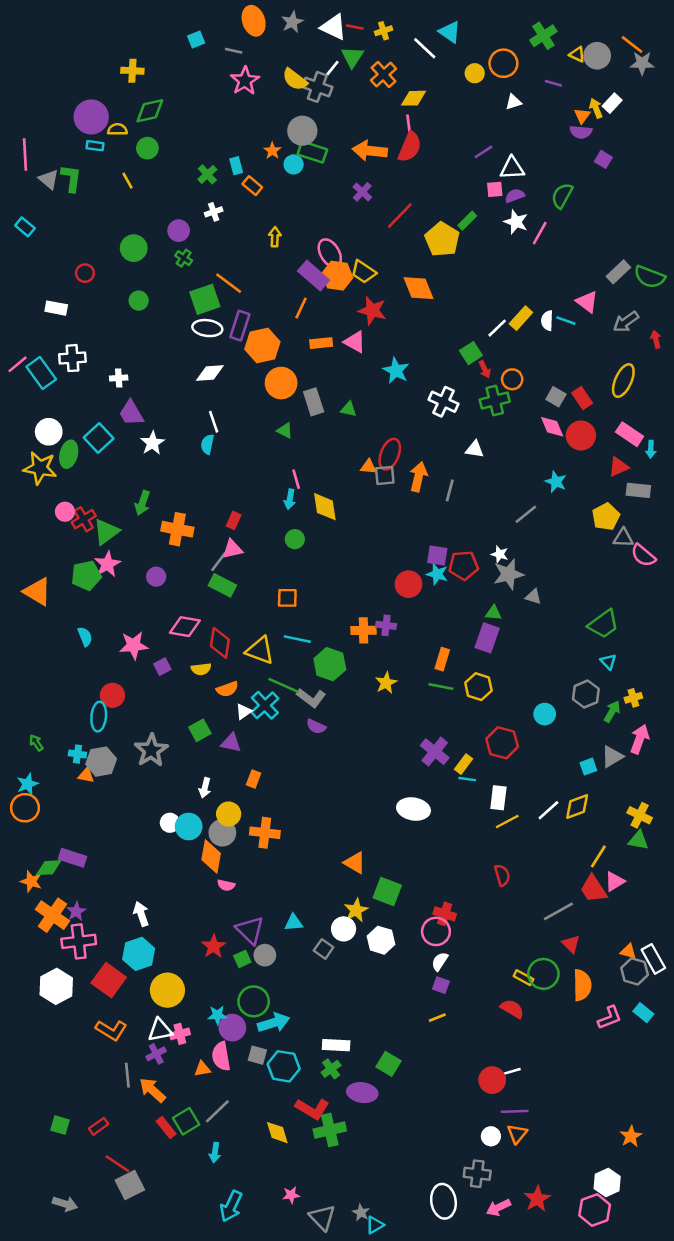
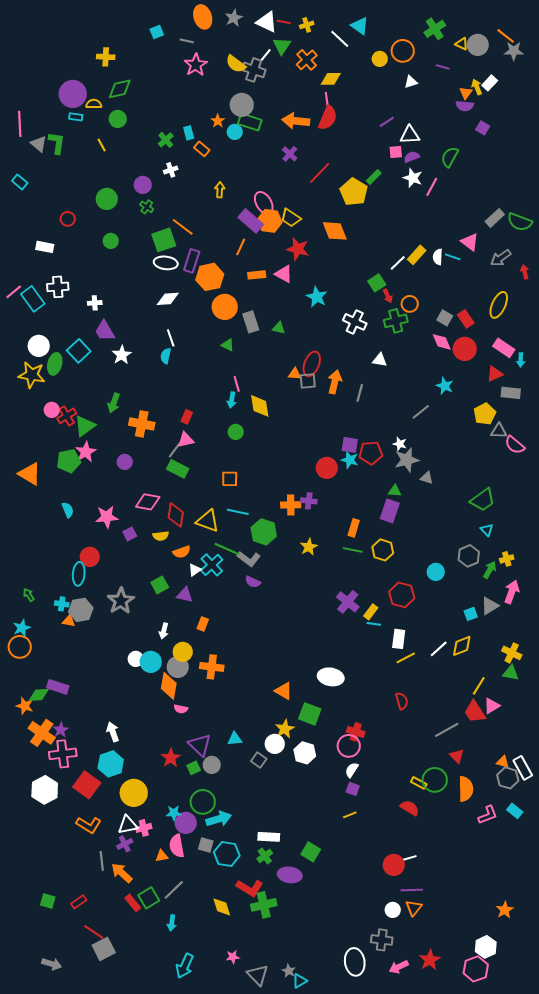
white ellipse: (413, 809) -> (331, 677), moved

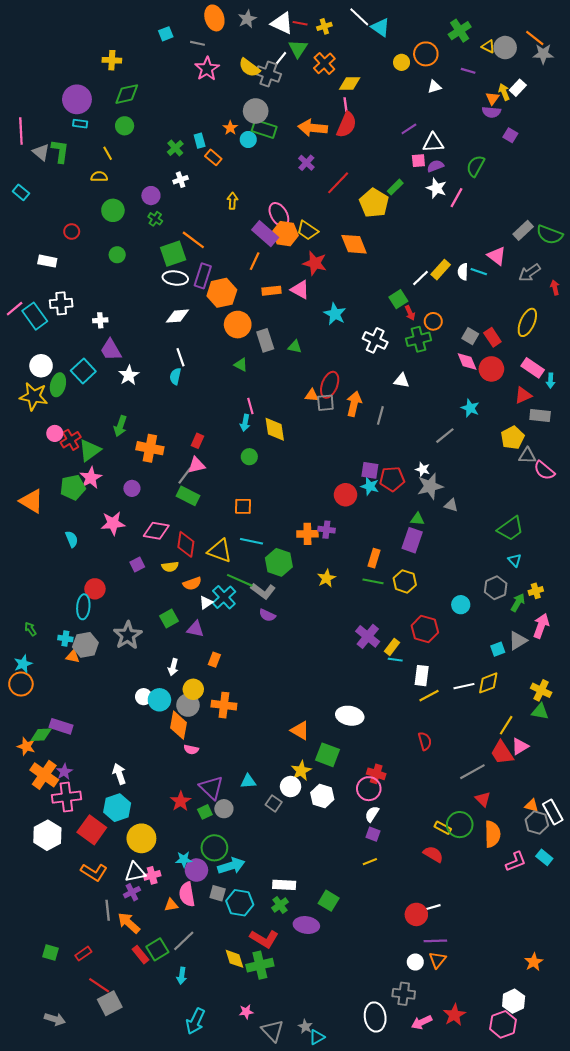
white line: (340, 39) -> (359, 17), moved
yellow semicircle: (94, 104) -> (99, 177), moved
pink star: (107, 517) -> (113, 523), moved
white line: (439, 649) -> (464, 686), turned 30
green cross: (264, 905) -> (260, 965), moved

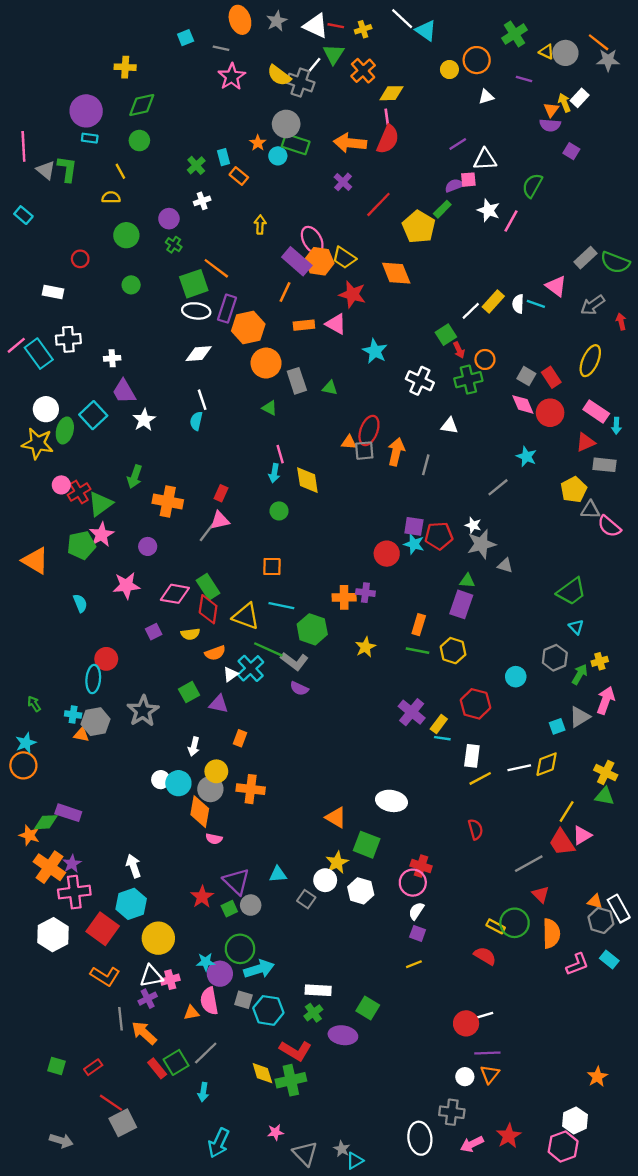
purple semicircle: (435, 166) -> (454, 185), moved
green rectangle: (188, 496) -> (208, 587), moved, turned 30

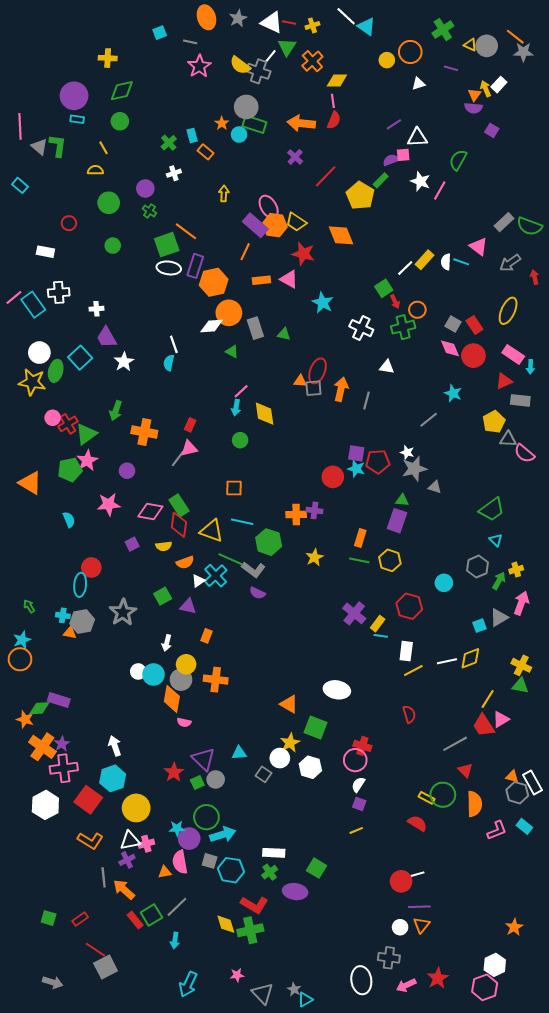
red semicircle: (388, 139) -> (334, 120), size x0.7
white diamond: (199, 354) -> (212, 326), moved
pink line: (280, 454) -> (241, 391), turned 63

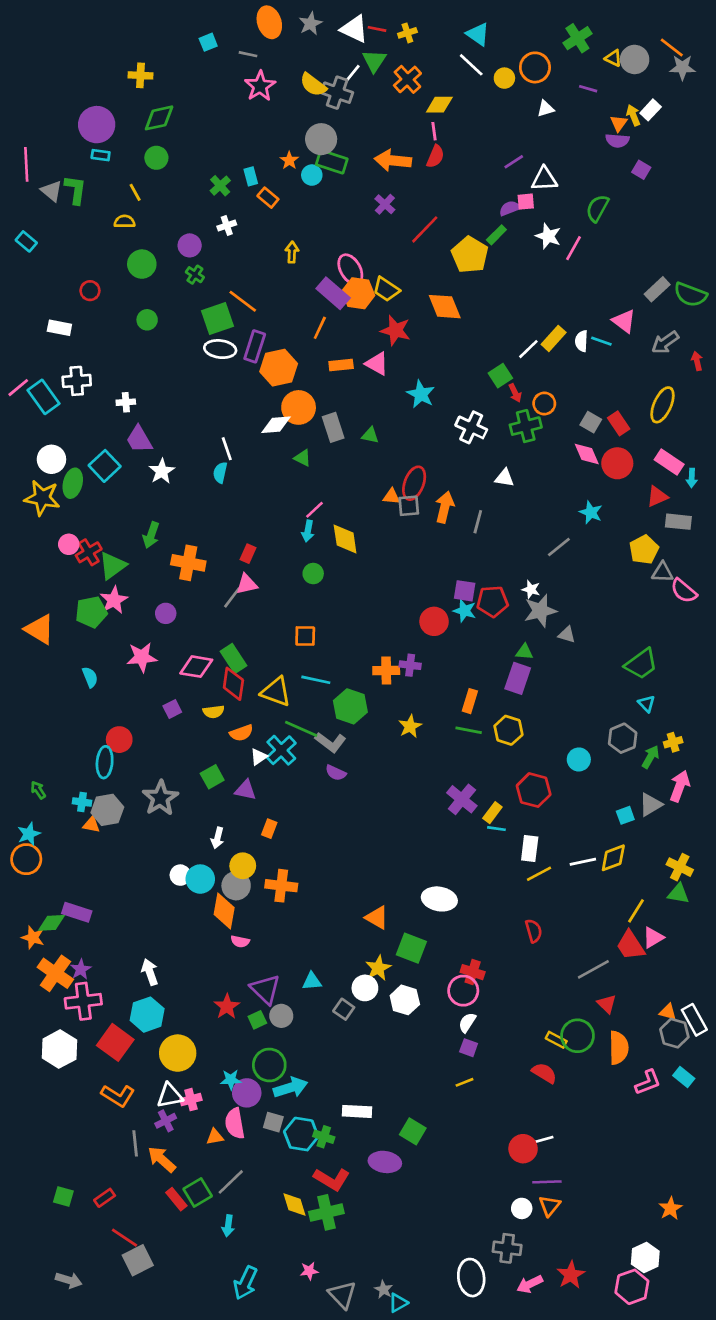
white line: (346, 16) -> (471, 65), moved
green cross: (270, 872) -> (324, 1137), moved, turned -35

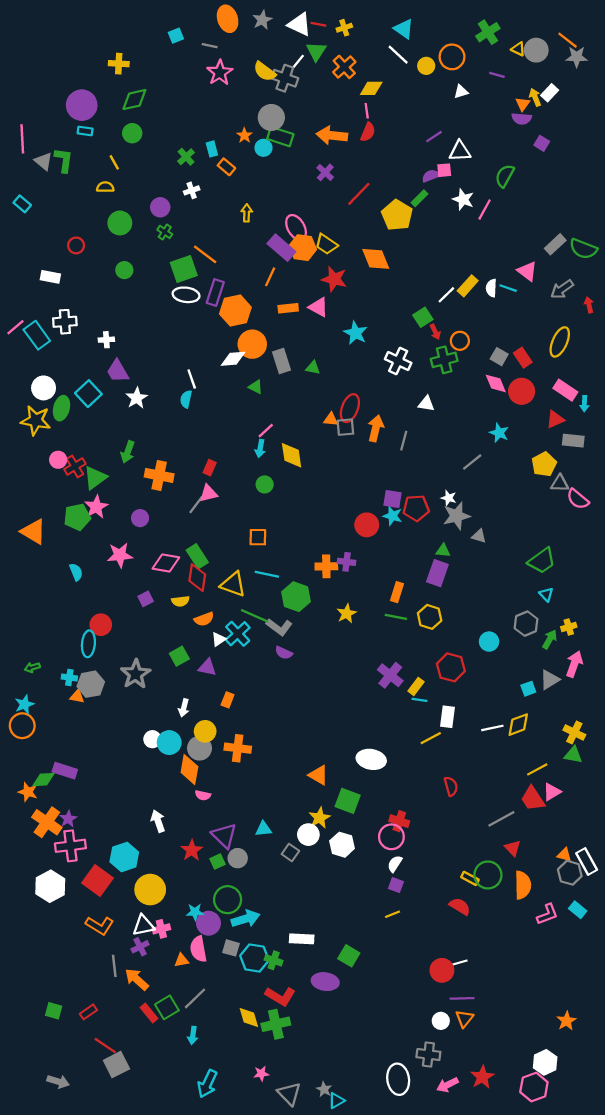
green arrow: (38, 790) -> (32, 667), turned -72
yellow line: (539, 874) -> (431, 738), moved
yellow line: (636, 911) -> (537, 769), turned 30
white arrow: (150, 972) -> (158, 821), moved

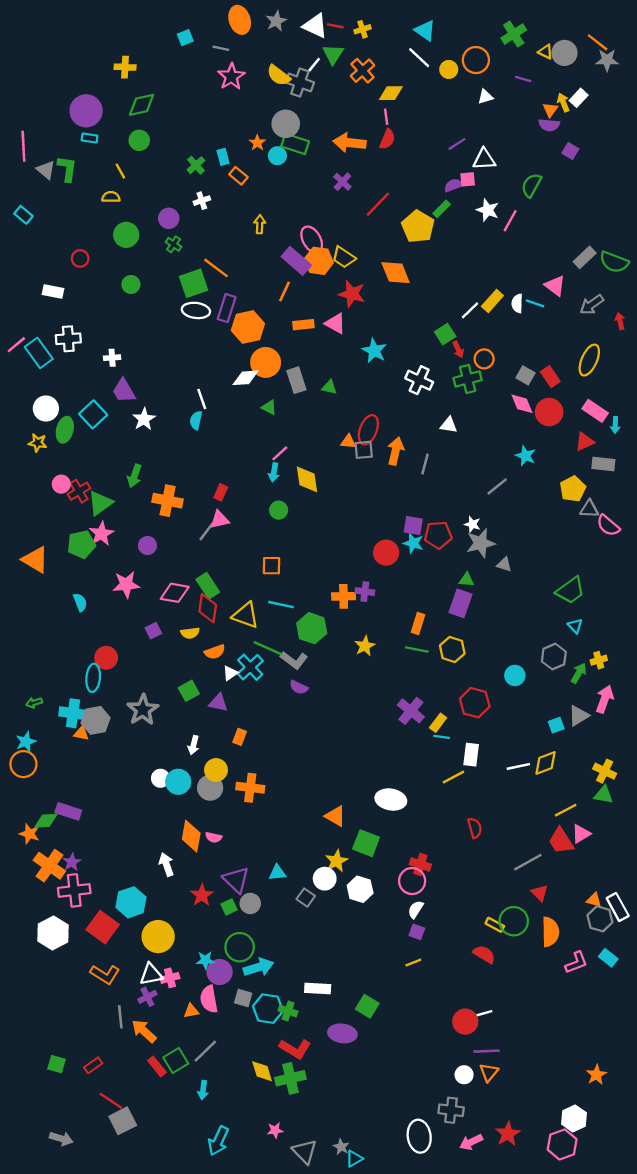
yellow star: (36, 420) -> (38, 443), size x0.6
cyan cross: (69, 677) -> (73, 713), size x1.6
orange diamond: (189, 769) -> (191, 836), moved

